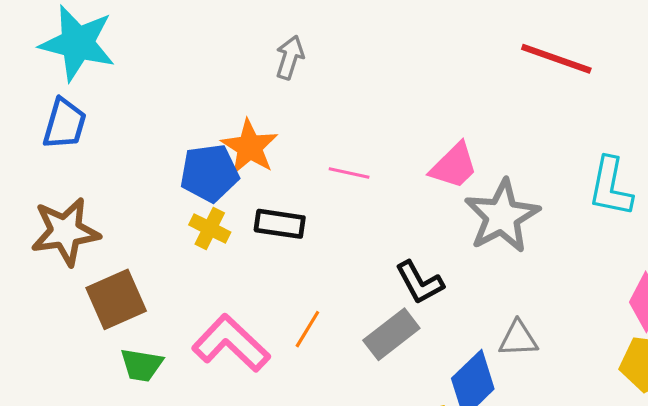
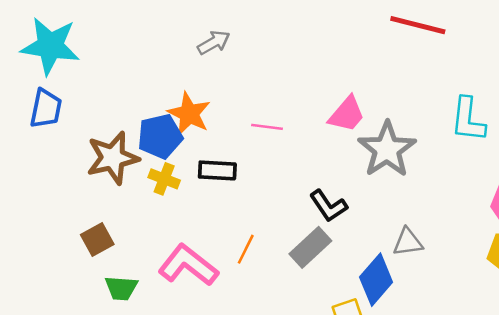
gray arrow: (290, 57) -> (214, 42), turned 48
brown star: (65, 232) -> (113, 158), moved
brown square: (116, 299) -> (97, 240), size x0.7

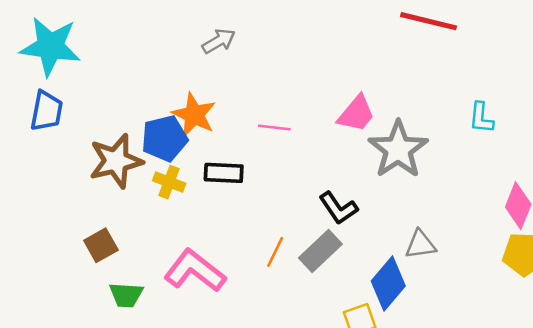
cyan L-shape: (468, 120) -> (481, 118), size x0.7
orange line: (246, 249) -> (275, 252), moved

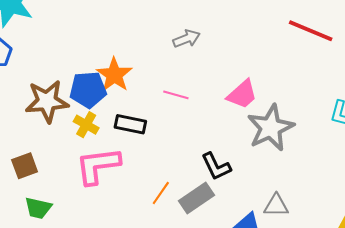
gray arrow: (219, 41) -> (187, 39), moved
pink L-shape: (195, 271) -> (98, 166), moved, turned -54

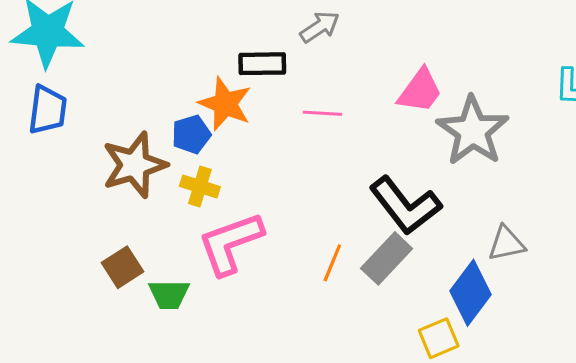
blue pentagon: (88, 90) -> (191, 134), size x0.7
black rectangle: (130, 124) -> (262, 64), moved
black L-shape: (216, 166) -> (405, 206), size x1.5
green trapezoid: (38, 208) -> (169, 294), moved

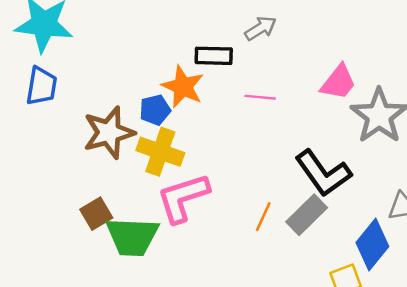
yellow cross: (200, 186) -> (160, 152), size x1.5
green trapezoid: (169, 294) -> (132, 237), size x1.6

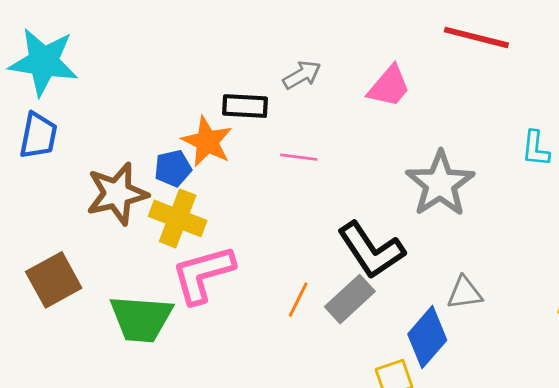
pink trapezoid: (338, 82) -> (389, 86), moved
brown square: (96, 214) -> (54, 280), moved, size x1.4

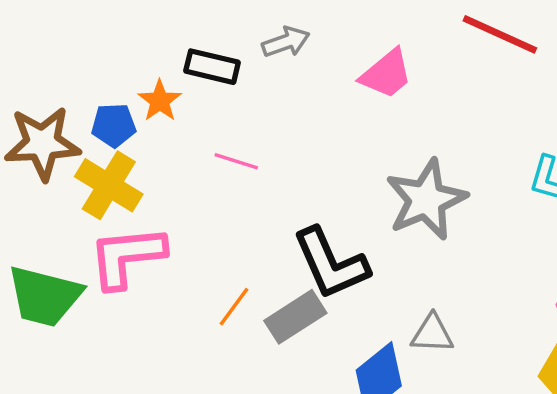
orange star: (207, 142) -> (160, 101), size x0.7
pink line: (299, 157) -> (236, 161), moved

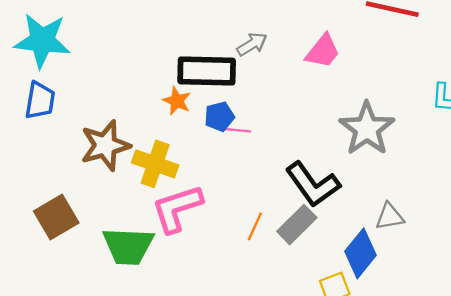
black rectangle: (212, 67) -> (207, 71), size x1.6
blue pentagon: (114, 125) -> (219, 117), moved

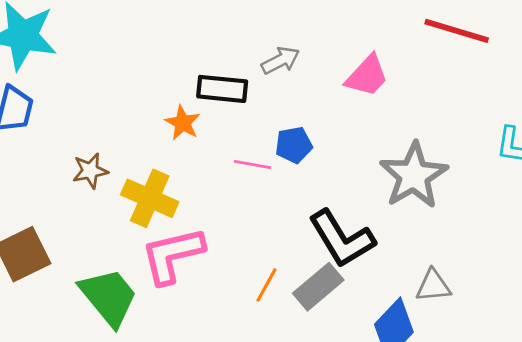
black rectangle: (207, 71) -> (222, 89), size x0.7
blue pentagon: (219, 117) -> (294, 145), moved
brown star: (105, 145) -> (90, 171), size x0.6
green trapezoid: (128, 246) -> (109, 297), turned -136

